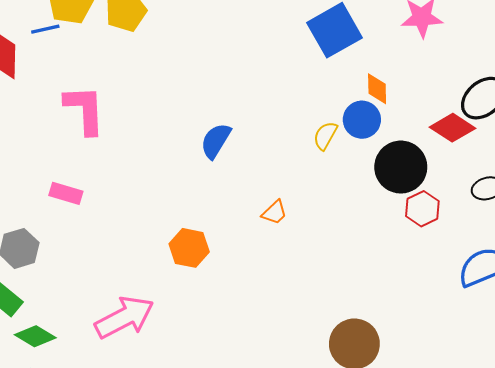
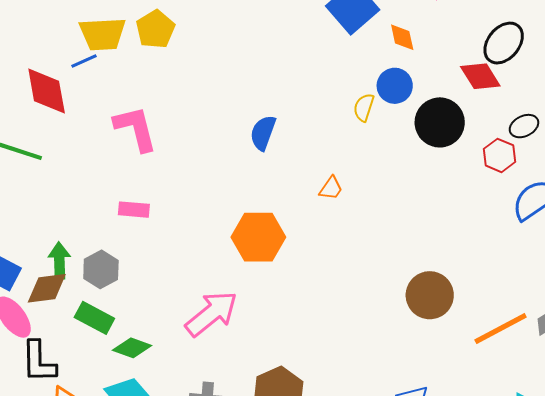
orange diamond: (377, 89) -> (402, 37), moved
red diamond: (453, 128) -> (480, 76), turned 36
red hexagon: (422, 209) -> (499, 155), moved
orange hexagon: (189, 248) -> (258, 237), size x1.4

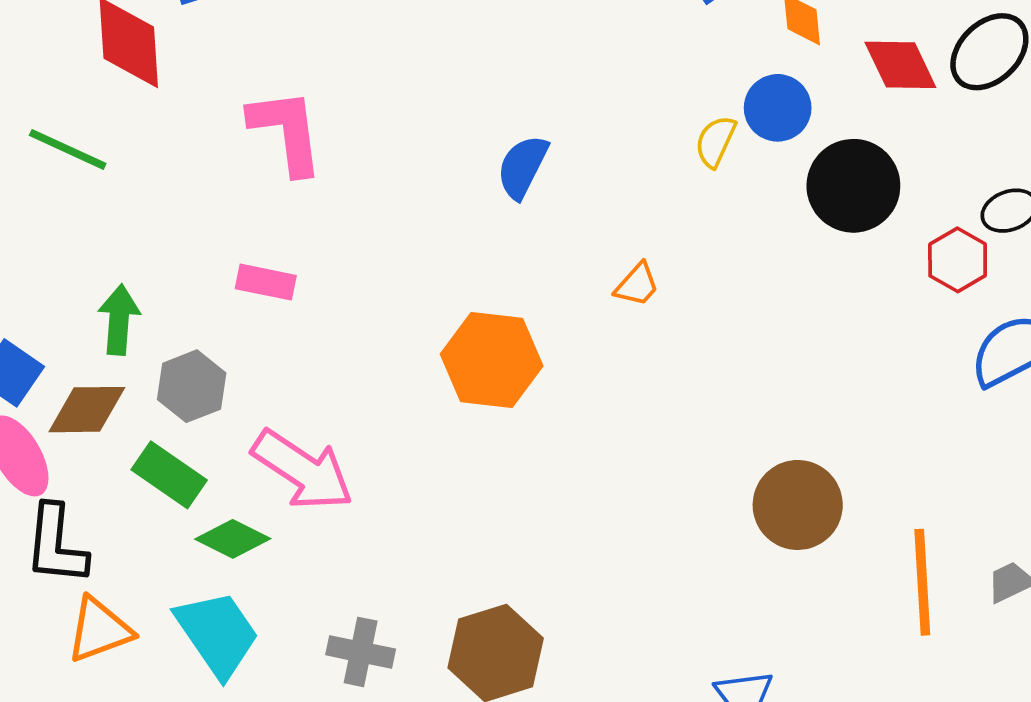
red diamond: (480, 76) -> (900, 65), moved
green arrow: (59, 261) -> (119, 320), moved
pink arrow: (211, 314) -> (303, 470), moved, turned 66
orange line: (501, 329) -> (922, 582), turned -72

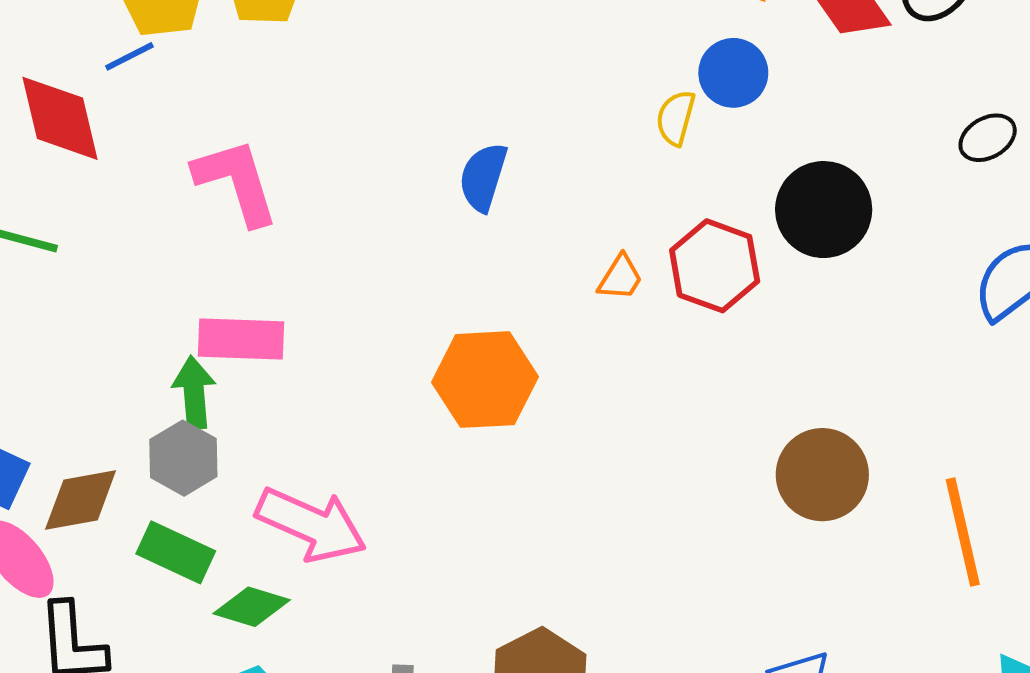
black circle: (853, 186) -> (824, 210), moved
red hexagon: (958, 260) -> (715, 266), moved, size x1.4
pink rectangle: (266, 282) -> (241, 339), size x1.4
green arrow: (119, 320) -> (194, 393), moved

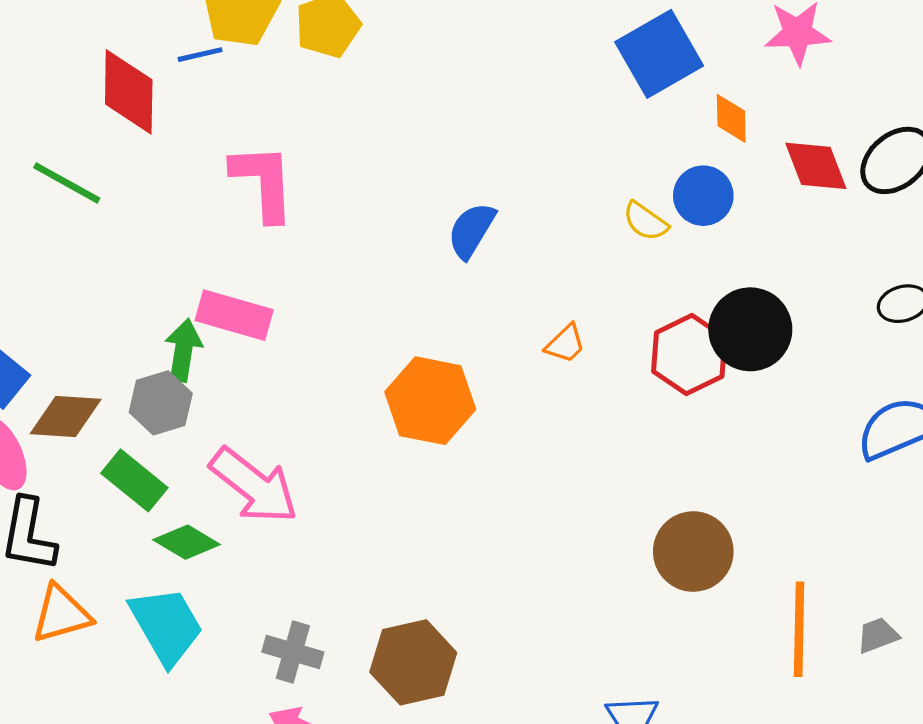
yellow semicircle: (676, 118) -> (645, 221), turned -84
red hexagon: (715, 266) -> (689, 354), moved

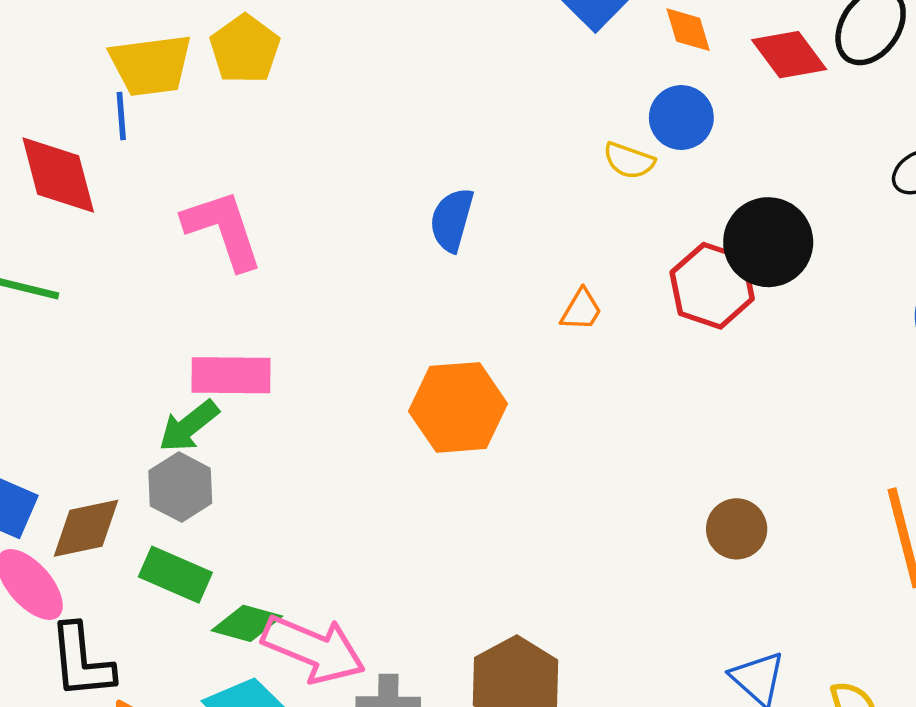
blue line: (200, 55) -> (121, 116), turned -66
green arrow: (183, 350) -> (189, 426), turned -122
pink arrow: (254, 486) -> (314, 649), moved
brown circle: (693, 552) -> (737, 529), moved, size x0.7

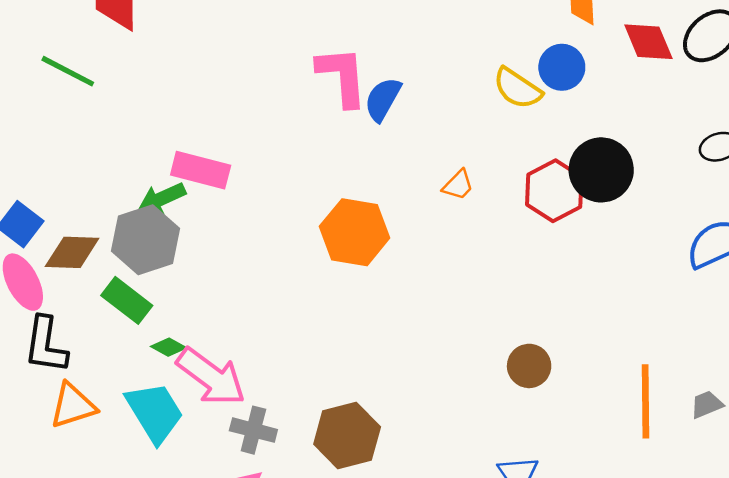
yellow semicircle: (629, 161) -> (518, 88), size x1.4
pink L-shape: (223, 230) -> (342, 76), moved
gray hexagon: (180, 487) -> (145, 240), size x1.4
green diamond: (247, 623) -> (169, 347), size x0.7

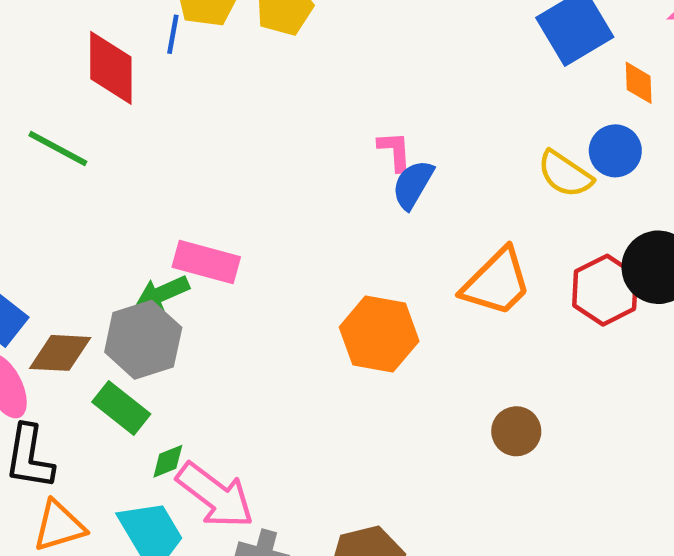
pink L-shape: (342, 76) -> (395, 151), moved, size x0.6
orange trapezoid: (458, 185) -> (497, 282), size x2.0
green diamond: (169, 347) -> (168, 461), turned -52
brown circle: (529, 366) -> (516, 431), moved

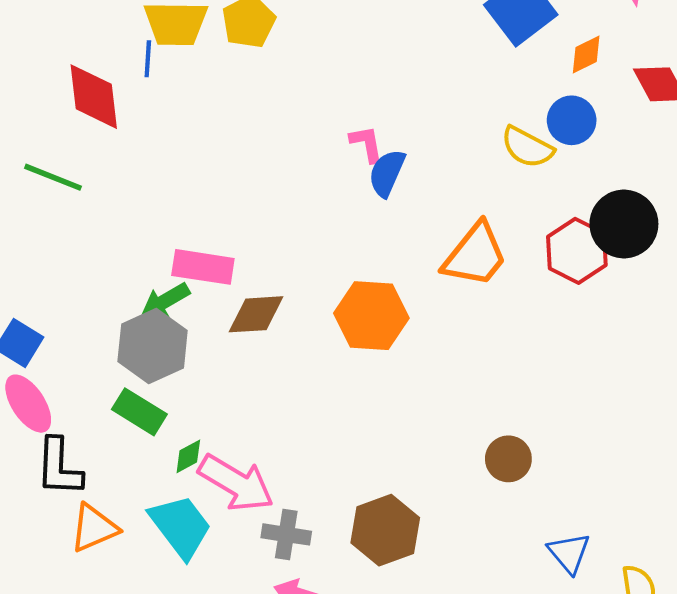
orange diamond: (639, 83) -> (586, 55), turned 72
brown diamond: (60, 353) -> (256, 314), moved
brown circle: (516, 431) -> (508, 459), moved

